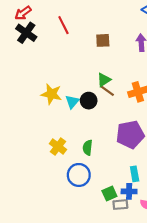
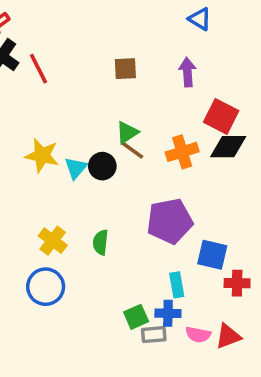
red line: (63, 25) -> (38, 69), moved
blue circle: (79, 175) -> (46, 287), moved

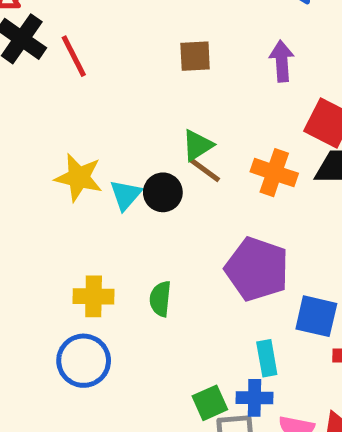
orange cross: (182, 152) -> (274, 173), turned 36
purple pentagon: (170, 221) -> (257, 269), turned 30
yellow cross: (53, 241) -> (94, 296), turned -36

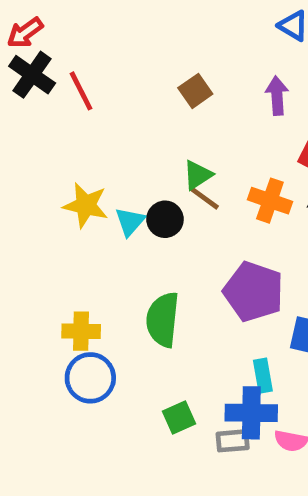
brown square: (195, 56) -> (195, 91), turned -32
yellow cross: (94, 296) -> (81, 331), moved
green semicircle: (160, 299) -> (163, 320), size x1.6
blue cross: (254, 398) -> (251, 413), size x1.5
green square: (210, 403) -> (179, 418), moved

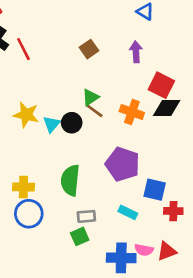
cyan rectangle: (263, 376) -> (128, 212), turned -54
blue cross: (251, 413) -> (121, 258), moved
gray rectangle: (233, 441) -> (86, 216), moved

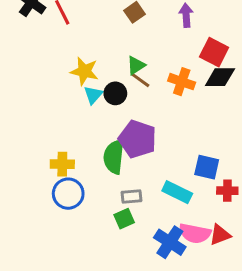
yellow star: (26, 115) -> (84, 71), moved
purple pentagon: (122, 164) -> (137, 139), moved
cyan rectangle: (128, 212) -> (177, 192), size x1.4
pink semicircle: (144, 250) -> (195, 233), size x1.5
blue cross: (121, 258) -> (170, 242), turned 32

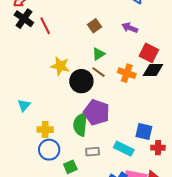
purple arrow: (186, 15) -> (130, 28), turned -63
green triangle: (136, 65) -> (99, 54), moved
black circle: (115, 93) -> (81, 81), size x1.5
cyan triangle: (93, 95) -> (24, 105), moved
green square: (124, 219) -> (70, 167), moved

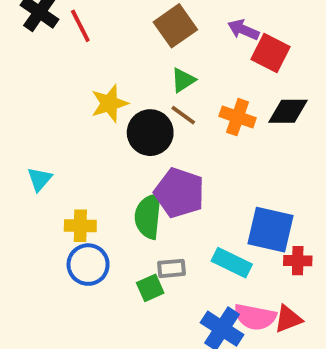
brown square: (94, 26) -> (175, 26), size x1.5
red square: (149, 53) -> (271, 53), moved
yellow star: (60, 66) -> (109, 103), turned -30
blue square: (144, 132) -> (271, 230), size x1.4
green square: (70, 167) -> (150, 288), moved

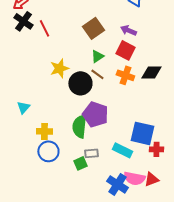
red square: (271, 53) -> (125, 50), moved

